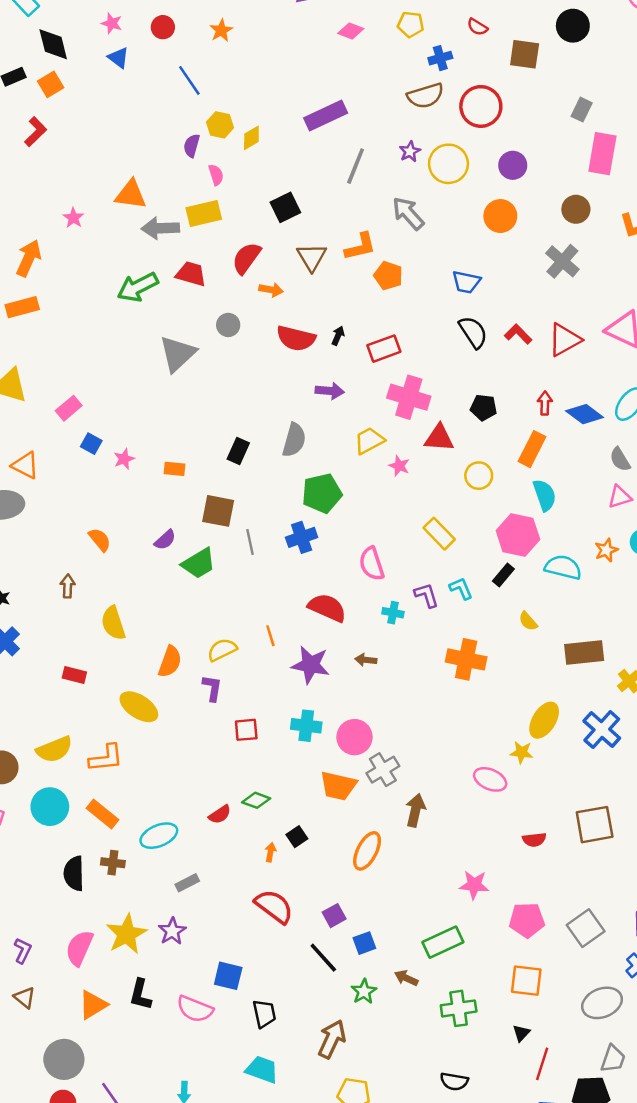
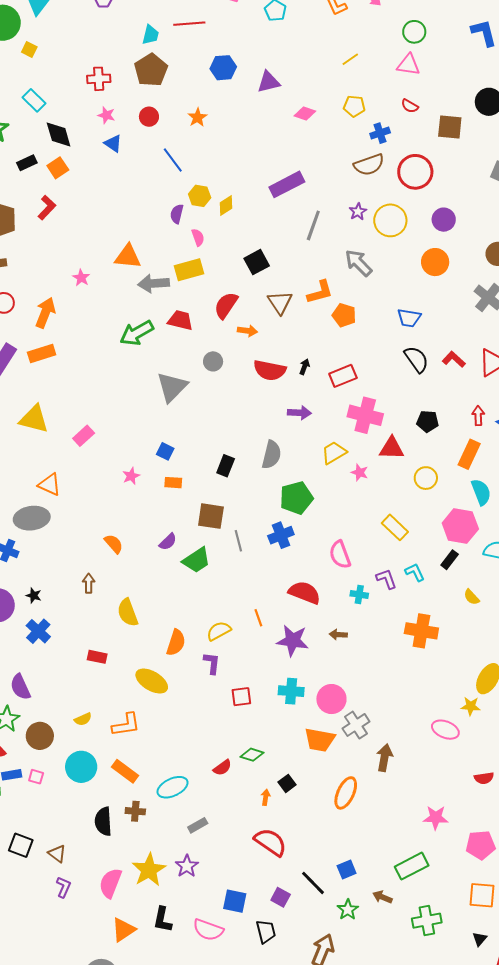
blue square: (91, 444) -> (165, 451), moved
yellow semicircle: (54, 749) -> (83, 719), size x0.6
purple square: (334, 916) -> (281, 897), moved, turned -30
brown triangle: (25, 998) -> (57, 854), moved

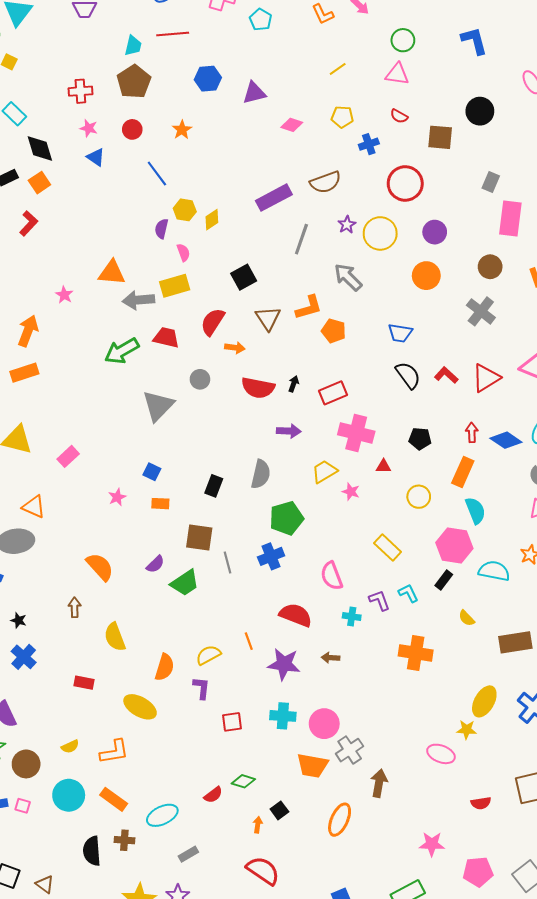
brown semicircle: (369, 165) -> (325, 182), moved
red triangle: (392, 448) -> (384, 466), size x0.6
orange semicircle: (114, 544) -> (100, 567), size x1.4

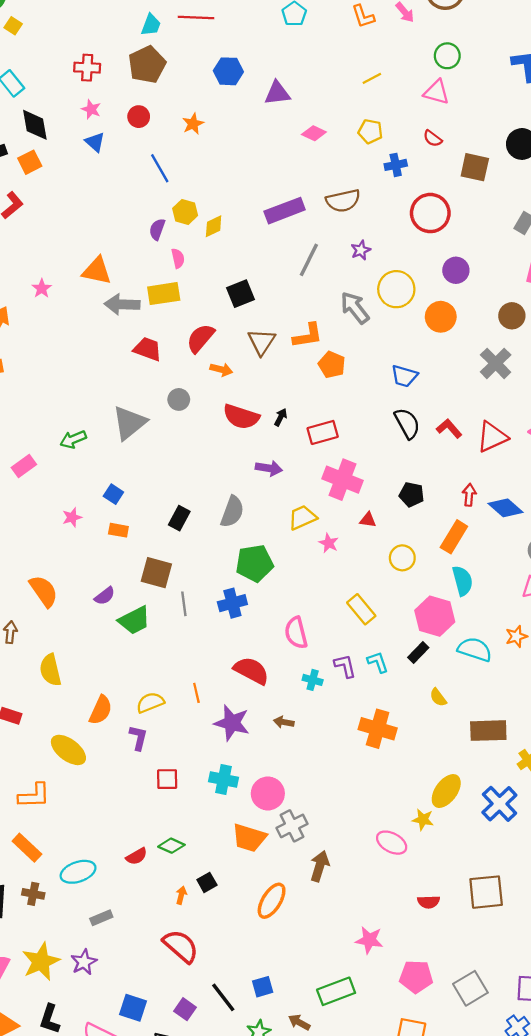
yellow circle: (380, 233) -> (396, 289), moved
green arrow: (122, 351) -> (73, 439), moved, size x0.7

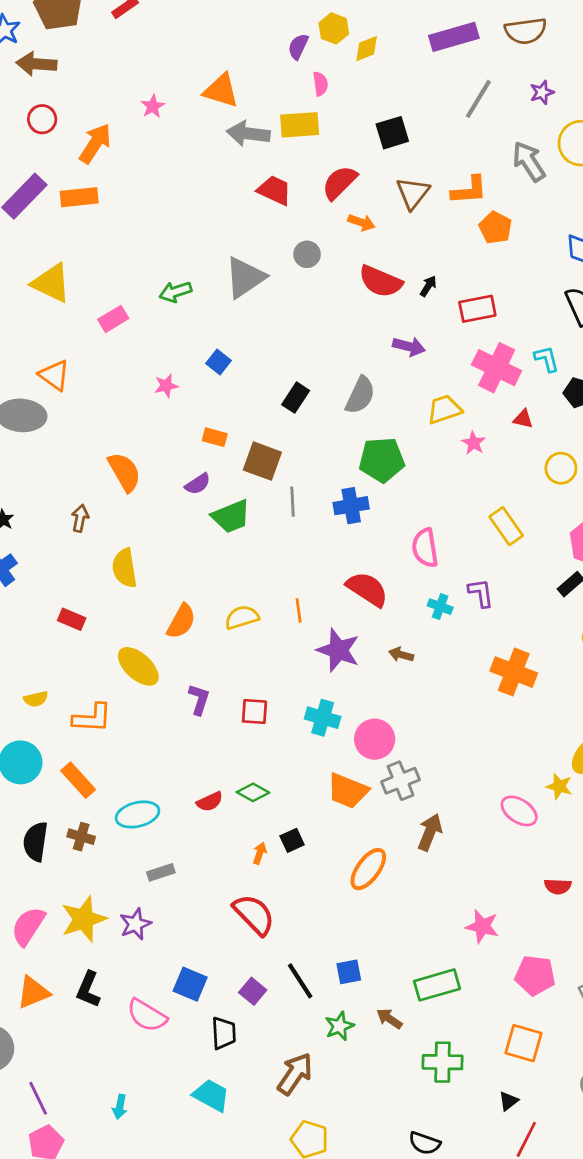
orange rectangle: (118, 530) -> (215, 437), moved
cyan L-shape: (378, 662) -> (547, 359), moved
purple L-shape: (138, 738) -> (199, 699), moved

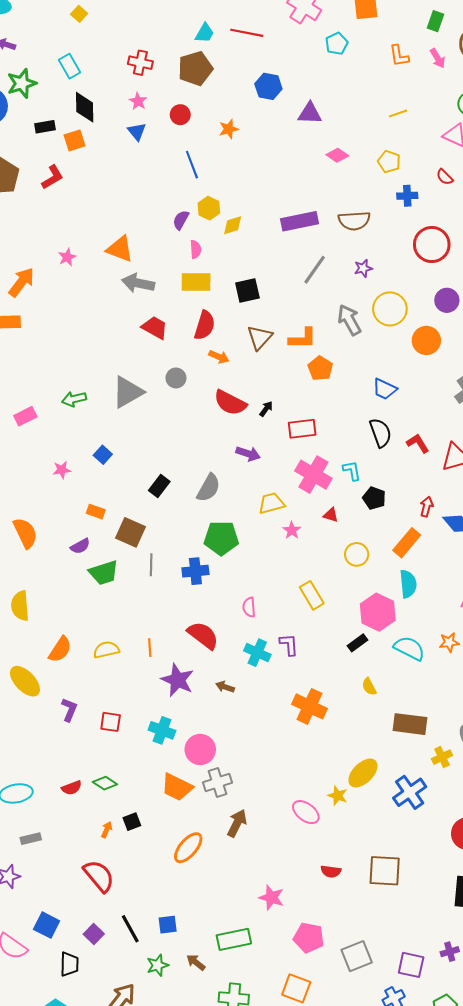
yellow rectangle: (300, 125) -> (196, 282), moved
red semicircle: (339, 182) -> (205, 325), turned 148
pink semicircle: (425, 548) -> (249, 607), size x0.7
cyan cross: (440, 607) -> (257, 653), size x1.4

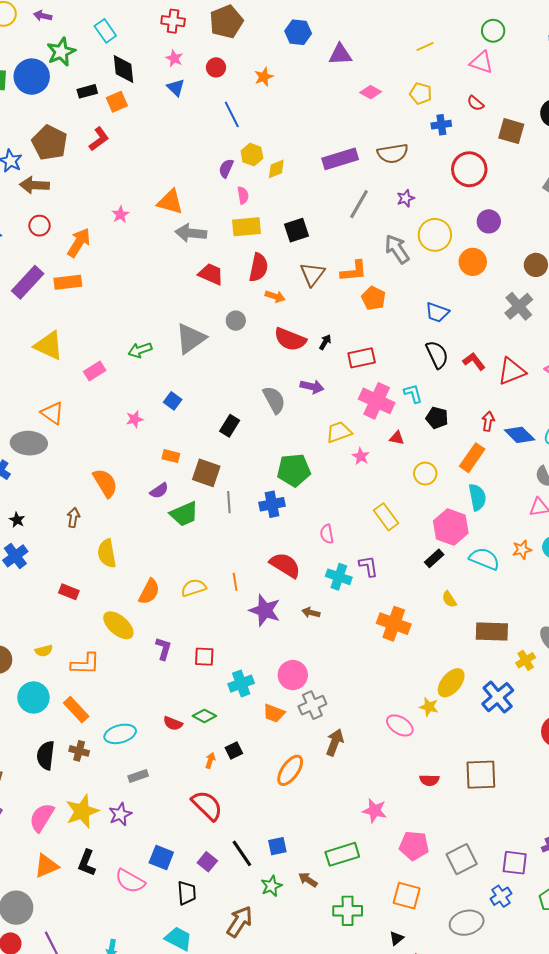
gray semicircle: (208, 488) -> (274, 400), moved, turned -52
cyan cross: (162, 730) -> (241, 684), moved, turned -35
orange trapezoid: (177, 787) -> (274, 713), size x0.7
red semicircle: (72, 788) -> (173, 723), turned 48

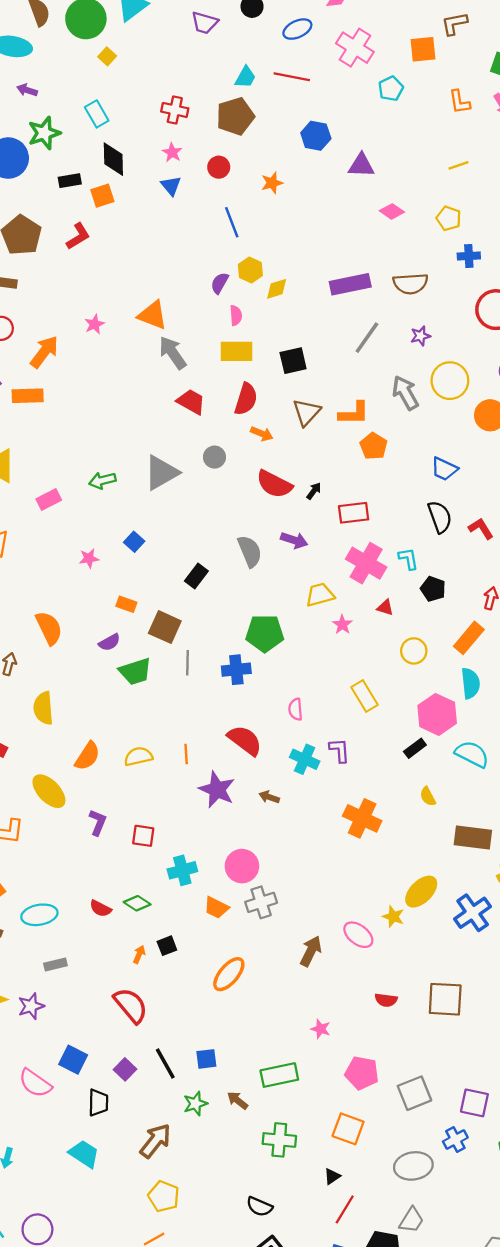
gray arrow: (191, 233) -> (173, 353), turned 44
brown arrow: (335, 742) -> (311, 951), moved
pink star: (375, 811) -> (321, 1029), size x0.7

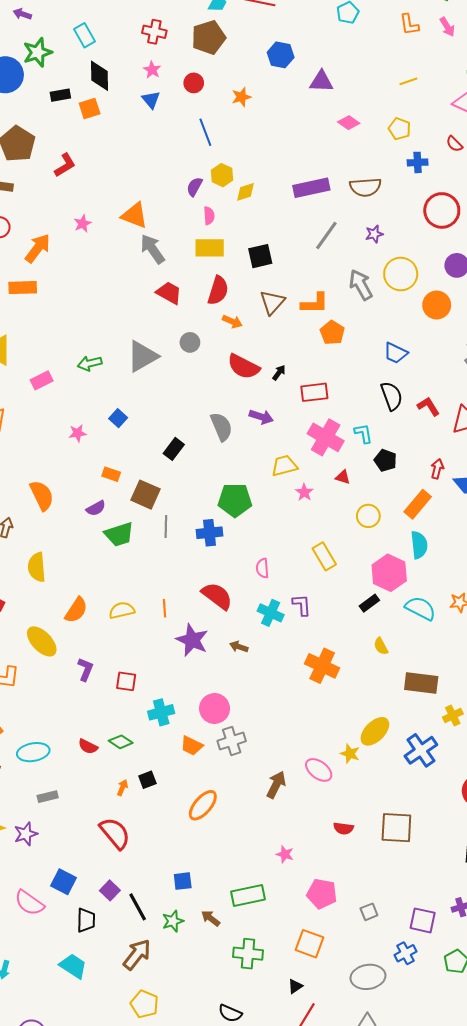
red L-shape: (78, 236) -> (65, 165), moved
black line: (165, 1063) -> (138, 907), moved
gray square: (414, 1093) -> (369, 912), size x0.6

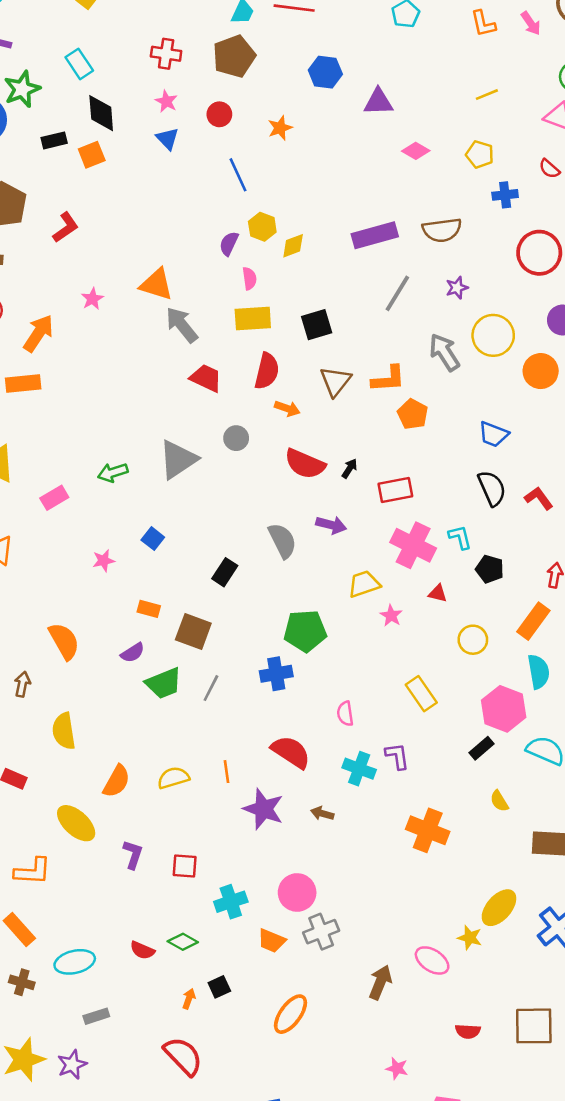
gray line: (166, 527) -> (211, 688), moved, turned 30

